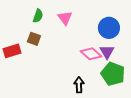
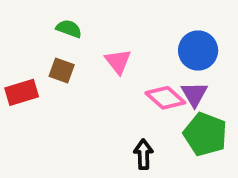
green semicircle: (38, 16) -> (69, 29), turned -88
pink triangle: (65, 18) -> (118, 61), moved

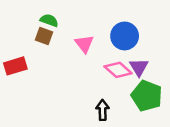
blue circle: (198, 51) -> (125, 36), moved
brown square: (62, 71) -> (44, 36), moved

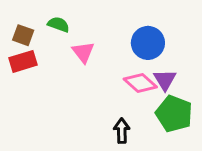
brown square: (44, 36) -> (23, 35), moved
pink triangle: (84, 44) -> (83, 52), moved
red rectangle: (15, 66) -> (23, 61), moved

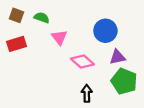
brown square: (23, 35) -> (16, 15), moved
purple triangle: (165, 80) -> (118, 57), turned 49
pink diamond: (140, 83) -> (82, 62), moved

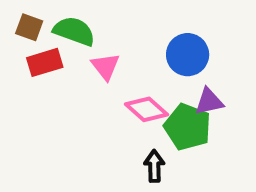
green semicircle: (42, 18) -> (74, 31), size x1.5
red rectangle: (16, 44) -> (45, 62), moved
green pentagon: (124, 81) -> (188, 127), moved

